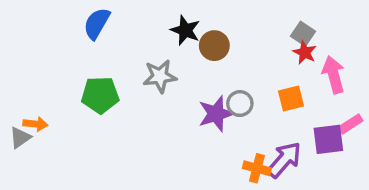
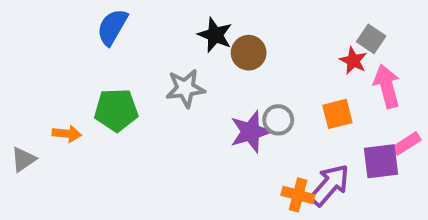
gray square: (303, 34) -> (371, 39), moved
orange arrow: (35, 124) -> (67, 134), moved

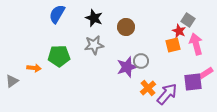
black star: (215, 35) -> (94, 18), moved
orange square: (337, 114) -> (173, 45), moved
orange cross: (298, 195) -> (148, 88), moved, turned 35

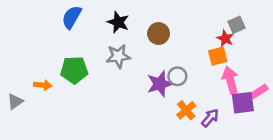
gray square: (188, 20) -> (237, 25), turned 32
pink arrow: (196, 44) -> (230, 80), moved
purple arrow: (167, 94) -> (210, 118), size x0.7

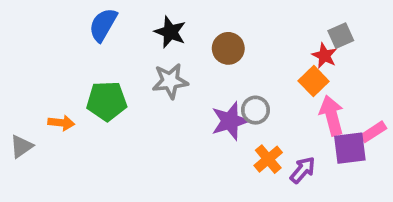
orange square: (218, 56) -> (314, 81), turned -30

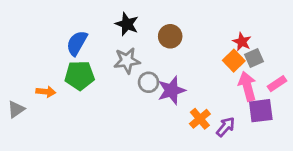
blue semicircle: (103, 25) -> (77, 43), moved
gray square: (341, 36) -> (254, 58), moved
gray circle: (255, 110) -> (149, 82), moved
pink rectangle: (373, 132) -> (277, 84), moved

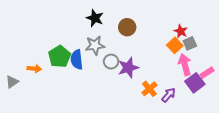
blue semicircle: (77, 43) -> (77, 60), moved, turned -36
green pentagon: (80, 76) -> (59, 56), turned -30
pink rectangle: (277, 84) -> (207, 73), moved
purple square: (261, 111) -> (195, 83), turned -30

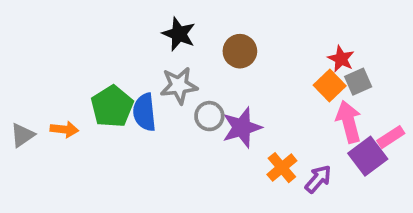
gray triangle: (12, 82) -> (22, 135), moved

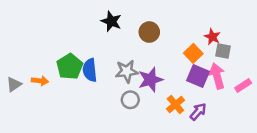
gray square: (358, 82) -> (223, 51), turned 35
gray star: (179, 86) -> (127, 71), moved
orange square: (330, 86) -> (193, 53), moved
gray circle: (209, 116) -> (130, 100), moved
purple square: (368, 156) -> (198, 76), moved, turned -30

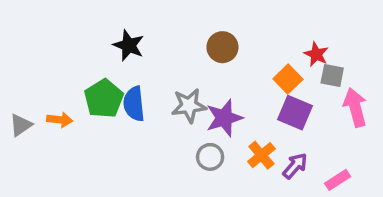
black star: (111, 21) -> (129, 45), moved
pink arrow: (217, 76) -> (355, 107), moved
pink rectangle: (243, 86) -> (338, 180), moved
gray circle: (130, 100) -> (210, 157), moved

